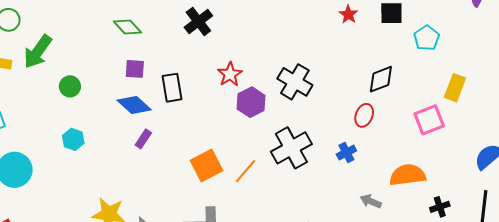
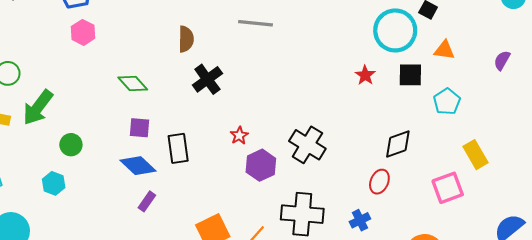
red star: (230, 74) -> (239, 135), size x0.7
yellow rectangle: (455, 88) -> (475, 155), turned -52
cyan hexagon: (73, 139) -> (54, 183), moved
black cross: (291, 148) -> (302, 214), turned 33

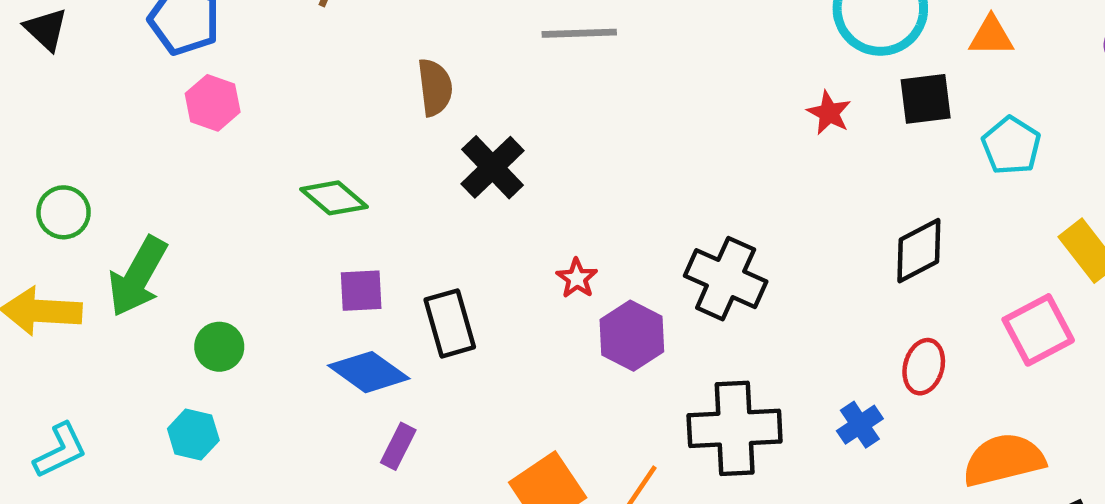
red ellipse: (379, 182) -> (924, 367), moved

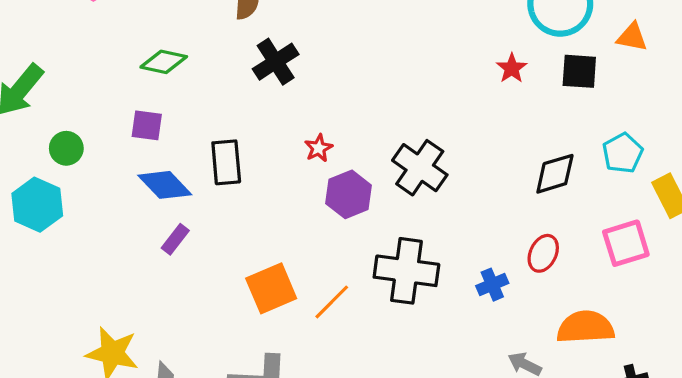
cyan pentagon: (1011, 146) -> (623, 153), moved
green diamond: (334, 198) -> (164, 62), turned -39
purple square: (361, 291) -> (147, 125), moved
cyan hexagon: (193, 434) -> (37, 205), size x1.5

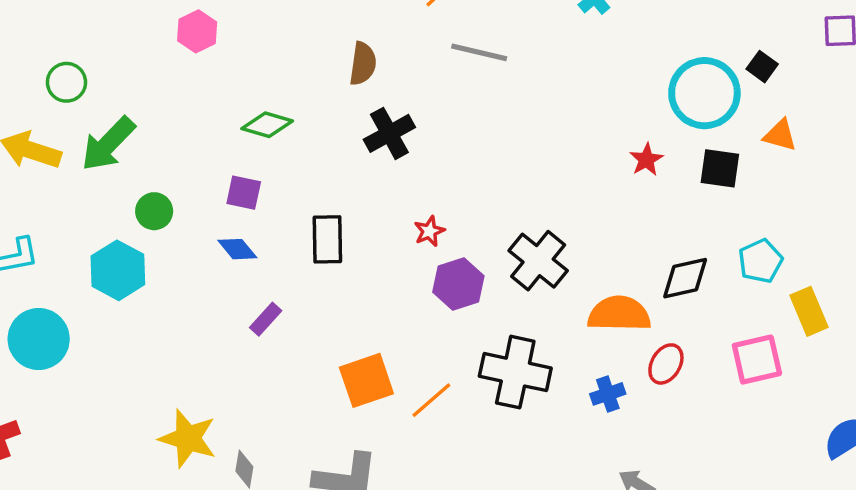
blue diamond: (165, 185) -> (237, 249), moved, size x0.7
orange semicircle: (586, 327) -> (619, 314), moved

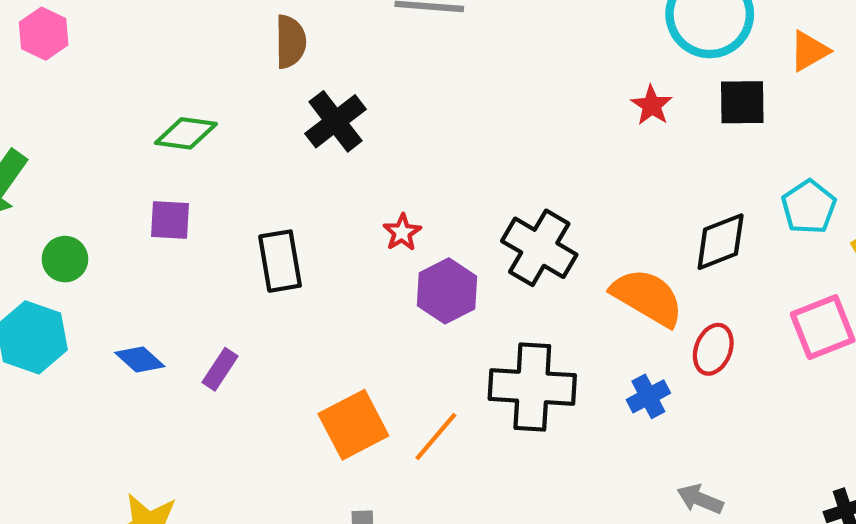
pink hexagon: (197, 31) -> (44, 34), moved
orange triangle: (780, 135) -> (809, 51), turned -36
blue diamond: (237, 249) -> (140, 360), moved
orange semicircle: (619, 314) -> (647, 297), turned 38

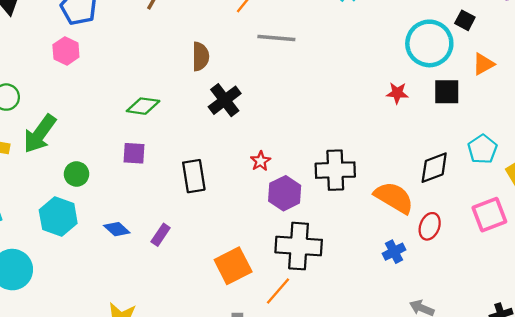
red star: (652, 105) -> (397, 93), turned -30
black cross: (539, 248) -> (335, 170), turned -33
black cross: (532, 387) -> (299, 246), moved
orange line: (436, 437) -> (278, 291), moved

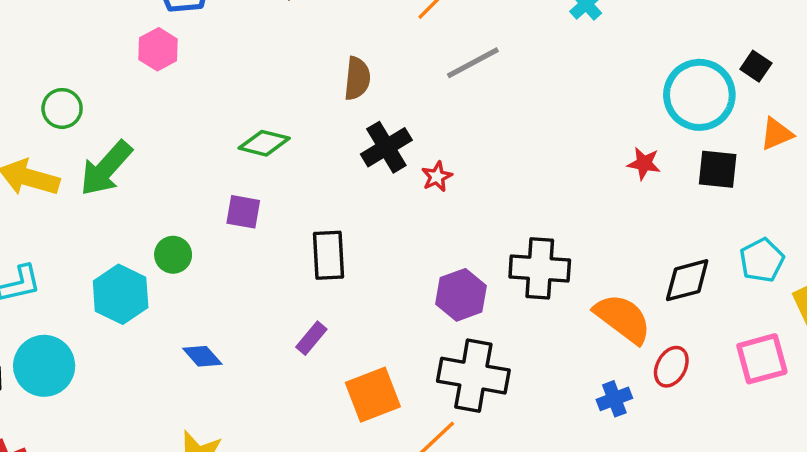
gray line: (276, 38) -> (473, 63), turned -39
red star: (260, 161) -> (437, 177), moved
green circle: (77, 174) -> (173, 255), moved
blue diamond: (117, 229) -> (202, 356), moved
purple rectangle: (161, 235) -> (311, 338), moved

